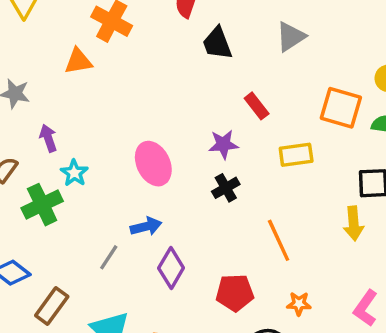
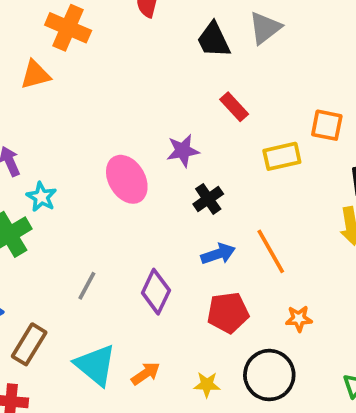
black trapezoid: (217, 43) -> (214, 40), moved
orange square: (341, 108) -> (327, 125), moved, size x0.7
purple star: (223, 144) -> (183, 151), moved
blue arrow: (146, 226) -> (218, 254), moved

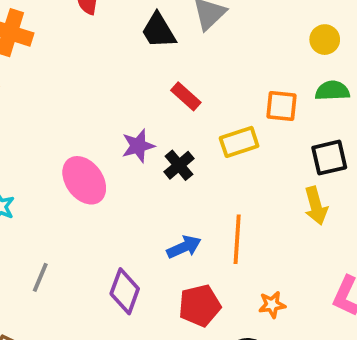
black cross: (208, 199) -> (179, 165), moved
orange line: (271, 251) -> (237, 239), turned 39
gray line: (87, 286) -> (40, 277), moved

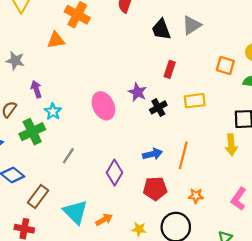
red rectangle: (186, 96) -> (170, 69), turned 56
orange square: (282, 106) -> (225, 66), moved
purple star: (138, 146) -> (137, 92), turned 30

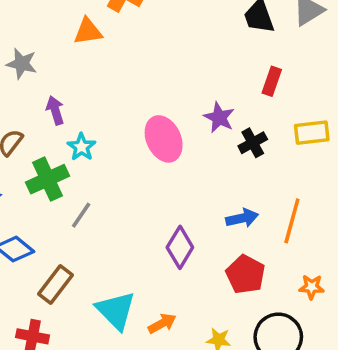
gray line: (68, 156) -> (81, 215), moved
red pentagon: (155, 189) -> (245, 274), turned 30

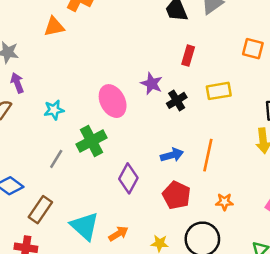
purple arrow: (55, 110) -> (17, 83), moved
cyan star: (82, 147) -> (54, 110), turned 30
green cross: (48, 179) -> (91, 141), moved

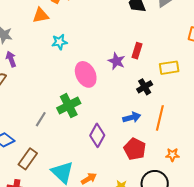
red rectangle: (188, 56) -> (137, 51), moved
black cross: (177, 100) -> (145, 87), moved
cyan star: (54, 110) -> (59, 42), moved

